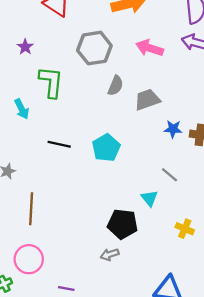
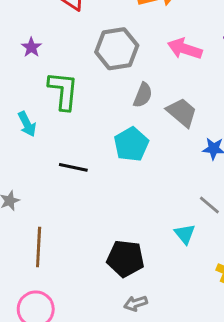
gray trapezoid: (147, 100) -> (182, 112), turned 60
cyan pentagon: (106, 148) -> (131, 144), moved
black pentagon: (123, 224) -> (125, 259), moved

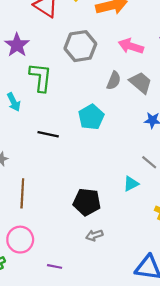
purple star: (31, 47) -> (17, 45), size x1.6
gray semicircle: (143, 95) -> (114, 81), moved
gray trapezoid: (182, 112) -> (141, 83), moved
cyan triangle: (185, 234) -> (131, 184), turned 42

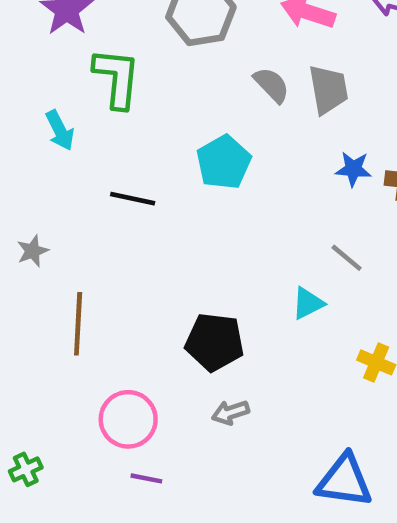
gray semicircle: (114, 81) -> (271, 85), turned -66
gray trapezoid: (141, 83) -> (328, 89), turned 40
pink circle: (20, 240) -> (128, 419), moved

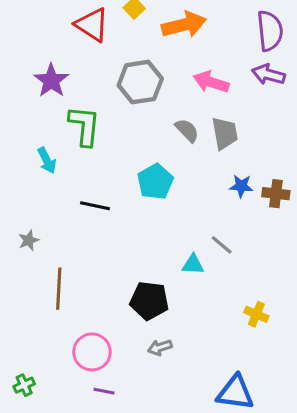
gray line: (347, 258) -> (222, 245), moved
cyan triangle: (308, 303) -> (193, 264), moved, turned 30

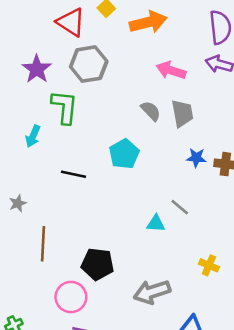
gray hexagon: (140, 82) -> (89, 64), moved
cyan arrow: (47, 160) -> (33, 136), turned 50
black pentagon: (149, 301) -> (98, 264), moved
gray arrow: (160, 347) -> (152, 292), moved, size x1.8

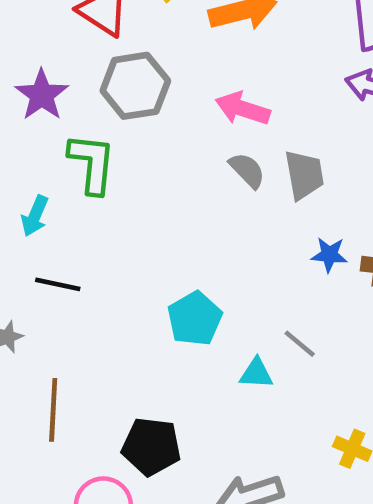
pink arrow: (171, 70) -> (243, 109), moved
cyan pentagon: (124, 154) -> (195, 319), moved
black line: (73, 174) -> (58, 284), moved

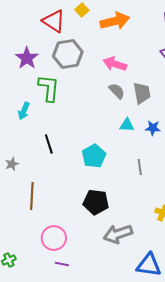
black line: (58, 284) -> (49, 144), moved, turned 60
gray line: (300, 344) -> (140, 167), turned 42
cyan triangle: (256, 373) -> (127, 125), moved
black pentagon: (151, 446) -> (96, 202), moved

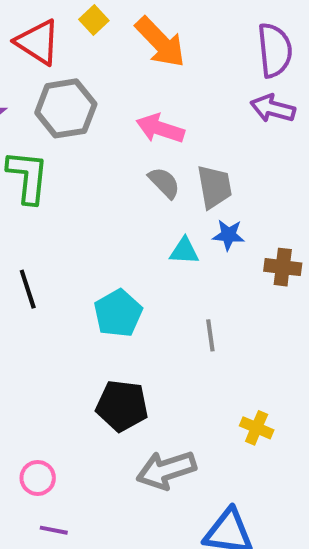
orange arrow: (115, 21) -> (160, 42), turned 60
blue star: (153, 128) -> (228, 235), moved
pink circle: (54, 238) -> (38, 478), size x0.7

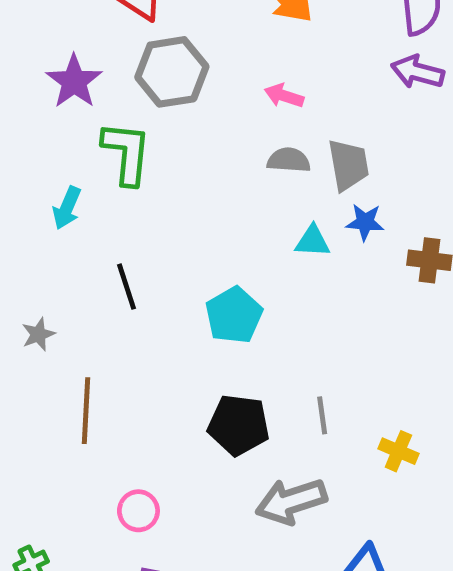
pink arrow: (160, 129) -> (284, 96), size x0.7
gray semicircle: (164, 183) -> (289, 160), turned -42
gray line: (210, 335) -> (322, 415), moved

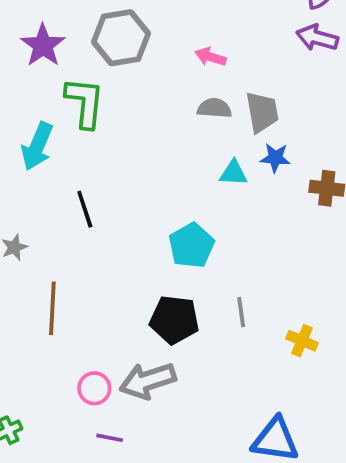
cyan arrow: (67, 208) -> (37, 146), size x1.4
cyan pentagon: (234, 315) -> (191, 245), moved
gray arrow: (291, 501) -> (148, 381), moved

